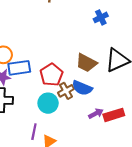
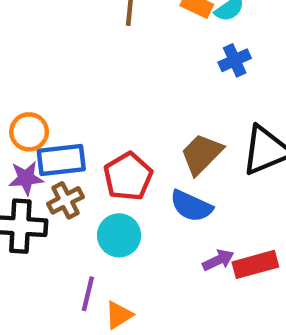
brown trapezoid: (86, 63) -> (202, 154), turned 105
brown cross: (66, 91) -> (65, 200), moved

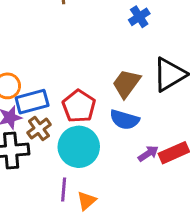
cyan circle: (119, 235) -> (79, 147), size x1.4

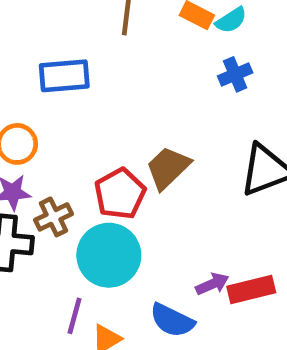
brown trapezoid: (126, 83) -> (168, 168), moved
blue rectangle: (32, 102) -> (64, 76), moved
blue semicircle: (125, 120) -> (172, 320), moved

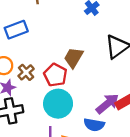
brown cross: (54, 217) -> (26, 72), moved
purple arrow: (212, 284) -> (107, 104), size x1.6

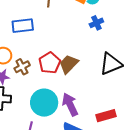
red pentagon: (55, 75) -> (50, 63), moved
purple arrow: (107, 104) -> (70, 104), moved, turned -90

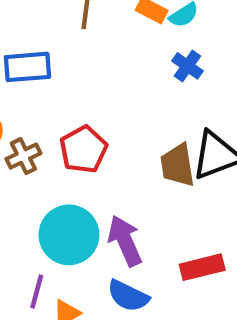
blue cross: (96, 23) -> (187, 66), turned -32
brown trapezoid: (69, 64) -> (177, 165), moved, turned -55

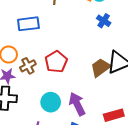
brown trapezoid: (177, 165) -> (101, 68), turned 65
cyan circle: (69, 235) -> (51, 102), size x0.7

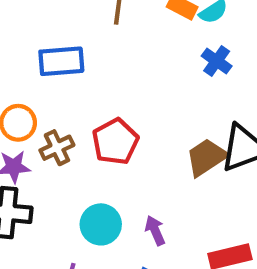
purple arrow: (77, 104) -> (155, 230), size x0.6

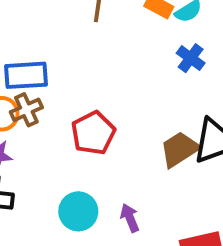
blue rectangle: (61, 61) -> (26, 75), moved
brown cross: (57, 148) -> (26, 110), moved

